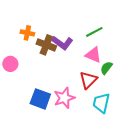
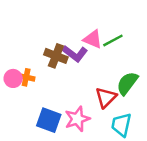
orange cross: (27, 33) -> (26, 77), moved
pink triangle: (93, 55) -> (93, 39), moved
green semicircle: (106, 68) -> (127, 83), size x1.5

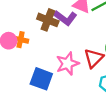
pink star: (77, 119) -> (67, 64), moved

